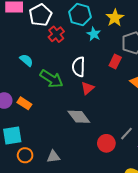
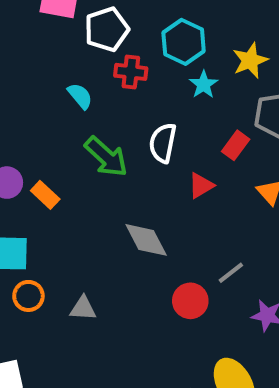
red cross: (56, 34) -> (131, 72), turned 35
cyan semicircle: (26, 60) -> (80, 96), moved
red triangle: (87, 88) -> (201, 186), moved
gray line: (127, 134) -> (231, 273), moved

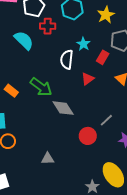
cyan star: (204, 84) -> (83, 44), moved
cyan semicircle: (80, 96) -> (24, 40), size x1.5
green arrow: (106, 157) -> (41, 87), moved
gray triangle: (83, 308) -> (48, 159), moved

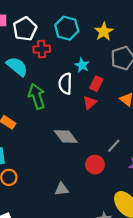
red rectangle: (103, 57) -> (96, 84), moved
green arrow: (41, 87) -> (37, 96), moved, turned -140
gray triangle: (48, 159) -> (62, 189), moved

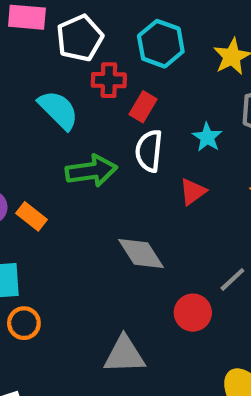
cyan star: (82, 65) -> (207, 137), moved
red rectangle: (96, 84) -> (143, 107), moved
green arrow: (37, 96) -> (91, 171), turned 95
gray triangle: (62, 189) -> (124, 355), size x1.5

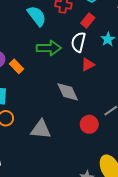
red rectangle: (143, 107) -> (88, 21), moved
red triangle: (193, 192) -> (88, 65), moved
gray triangle: (124, 355) -> (41, 129), moved

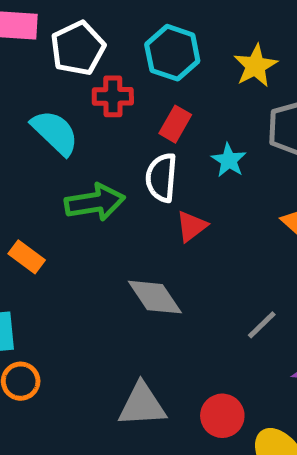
red circle: (89, 124) -> (222, 416), moved
gray triangle: (41, 129) -> (142, 405), moved

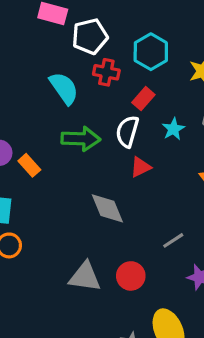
red circle: (222, 416) -> (131, 276), moved

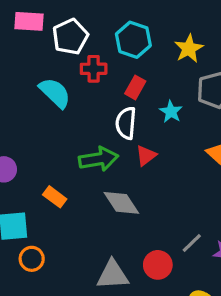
green arrow: (81, 139) -> (98, 159), moved
orange rectangle: (29, 165) -> (55, 197), moved
gray line: (173, 240) -> (192, 243), moved

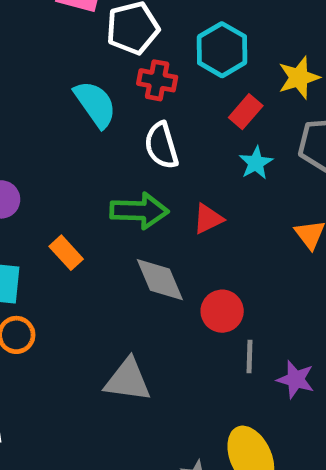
red rectangle: (135, 87) -> (246, 112), moved
white semicircle: (126, 123) -> (161, 145), moved, turned -32
gray line: (192, 243) -> (250, 357), turned -55
red circle: (158, 265) -> (222, 311), moved

